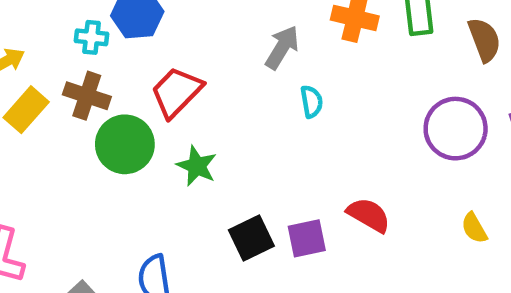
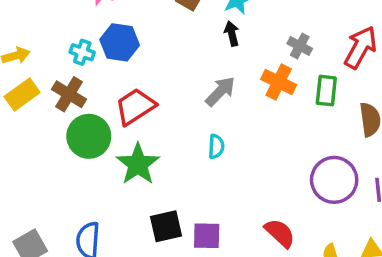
cyan semicircle: (312, 102) -> (216, 146), moved
green star: (197, 166) -> (138, 164), size x1.4
red semicircle: (369, 215) -> (280, 233), moved

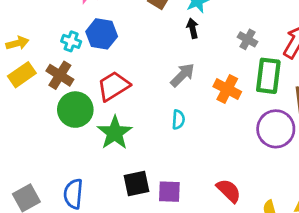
orange cross: (279, 82) -> (227, 89), moved
green rectangle: (326, 91) -> (268, 76), size x1.4
purple circle: (334, 180) -> (276, 129), moved

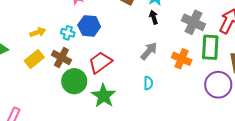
gray cross: (248, 39) -> (193, 22), size x1.6
yellow arrow: (17, 43) -> (38, 32), moved

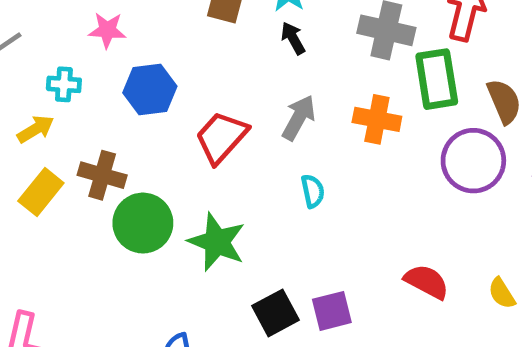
cyan cross: (68, 33) -> (64, 84), moved
red trapezoid: (100, 63) -> (221, 137), moved

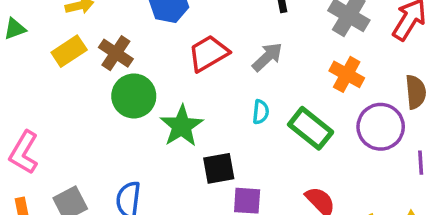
green rectangle: (437, 79) -> (311, 128), moved, turned -60
orange cross: (377, 119) -> (347, 74), moved
black square: (276, 313) -> (219, 168), moved

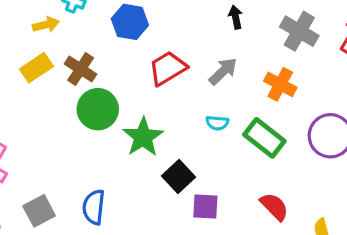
orange cross: (347, 74) -> (280, 84), moved
cyan semicircle: (261, 112) -> (217, 123), turned 90
black square: (219, 168) -> (178, 176), turned -32

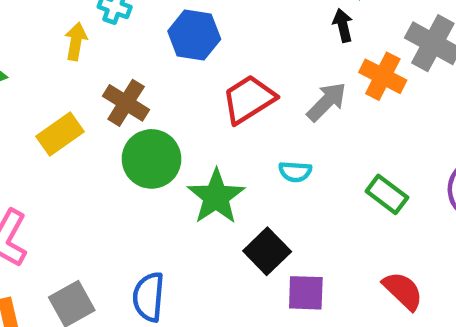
yellow arrow: (46, 25) -> (76, 41), turned -65
yellow rectangle: (36, 68) -> (60, 134), moved
orange cross: (280, 84) -> (383, 76), moved
cyan semicircle: (217, 123) -> (295, 172), moved
green rectangle: (264, 138) -> (387, 194), size x0.7

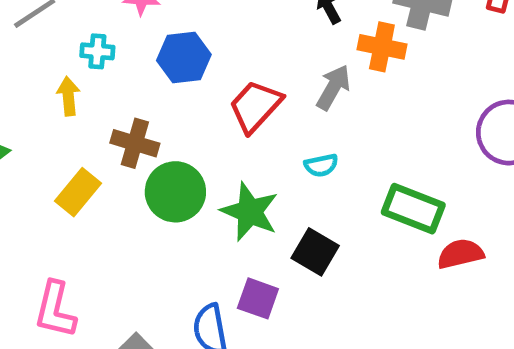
green rectangle: (387, 194) -> (413, 209), moved, size x1.4
red semicircle: (403, 291) -> (460, 254), turned -42
purple square: (306, 293) -> (258, 298), moved, turned 33

